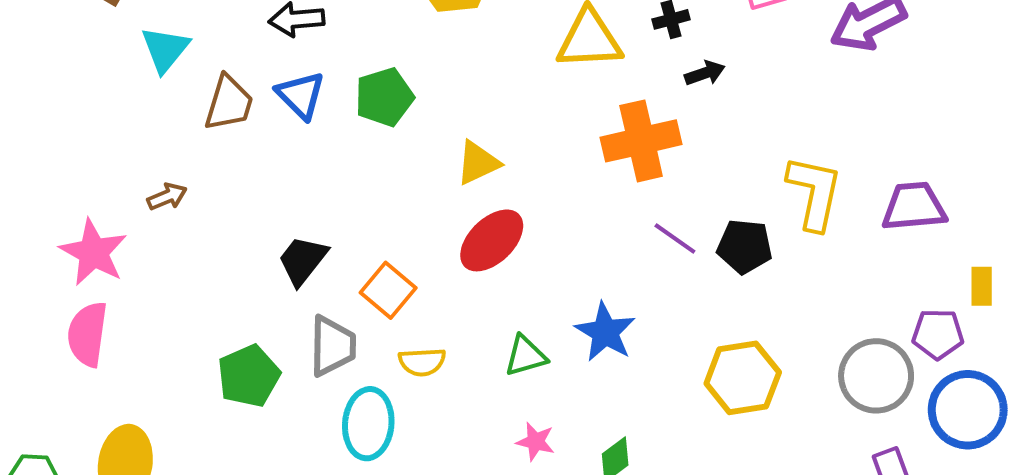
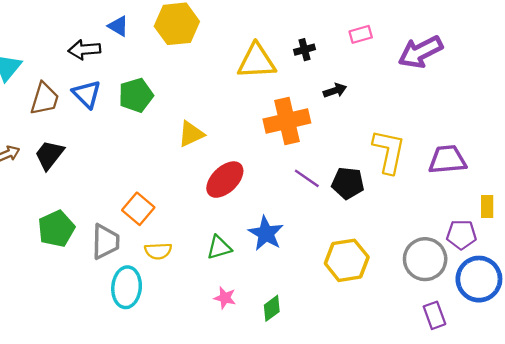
black arrow: (705, 73) -> (335, 91), moved
red ellipse: (492, 240) -> (225, 180), moved
black trapezoid: (303, 260) -> (49, 155), moved
green pentagon: (249, 376) -> (56, 229), moved

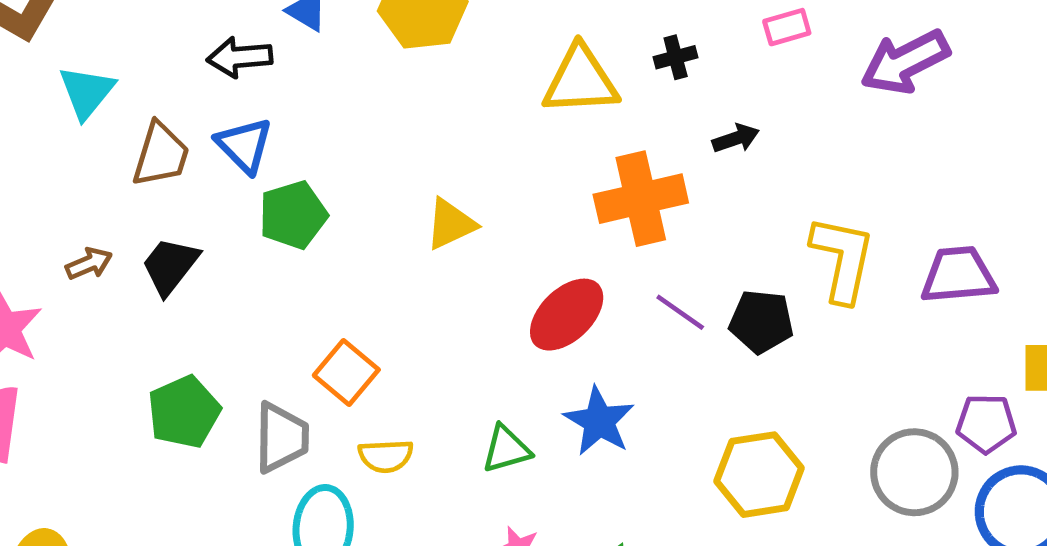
green pentagon: (136, 95) -> (293, 215), moved
red ellipse: (225, 180) -> (567, 315), moved

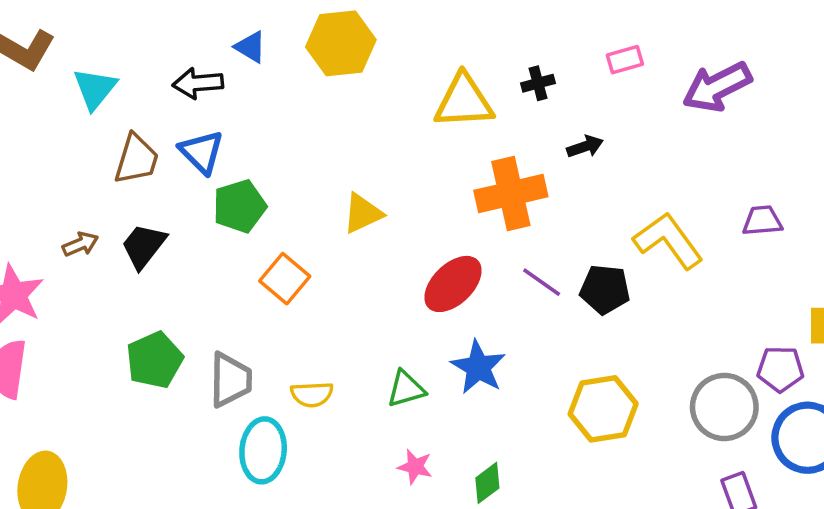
cyan triangle: (87, 92) -> (95, 89), moved
yellow L-shape: (842, 259) -> (668, 241), turned -48
purple trapezoid: (958, 275) -> (762, 221), moved, size x0.7
orange square: (346, 373) -> (285, 279), moved

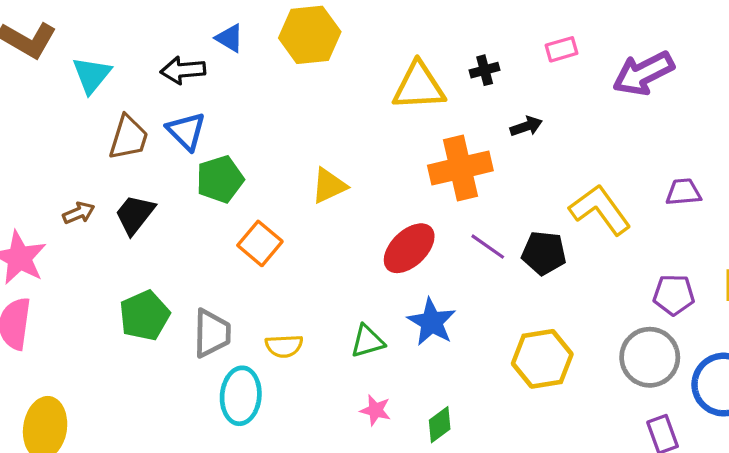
purple pentagon: (780, 369) -> (674, 295), moved

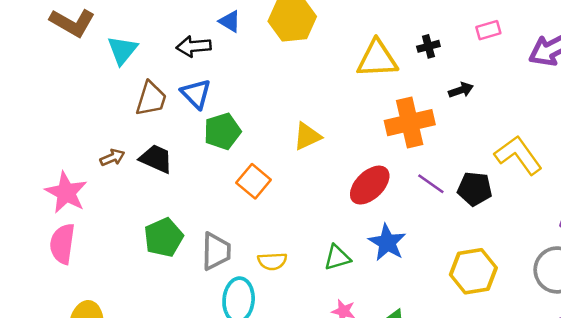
black trapezoid: (135, 215) -> (156, 159), turned 76

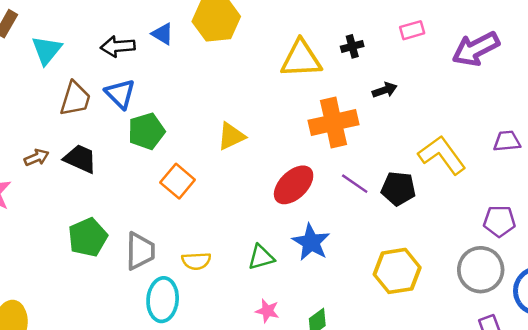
blue triangle: (230, 21) -> (163, 34), moved

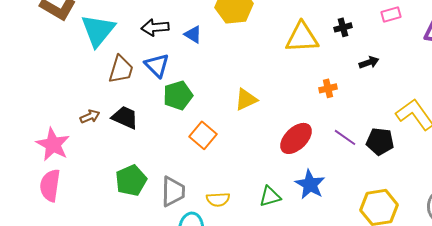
blue triangle: (163, 34) -> (193, 34), moved
cyan triangle: (47, 50) -> (98, 30), size x1.4
orange cross: (333, 122) -> (328, 88), size x0.5

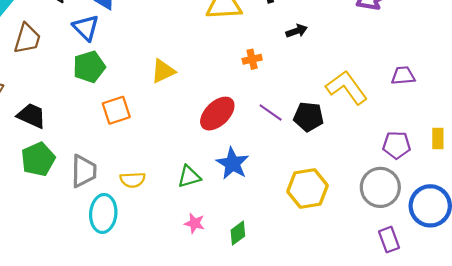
blue triangle: (157, 65) -> (86, 28), moved
black trapezoid: (125, 117) -> (32, 116), moved
orange square: (203, 135) -> (116, 110), turned 32

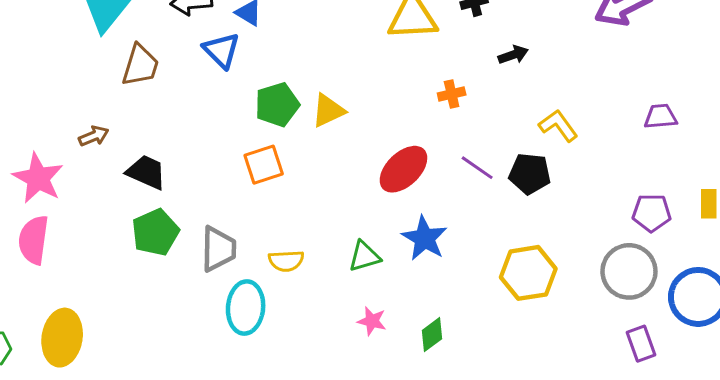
green pentagon: (89, 67) -> (277, 104), moved
yellow L-shape: (347, 87) -> (558, 126), moved, size x0.7

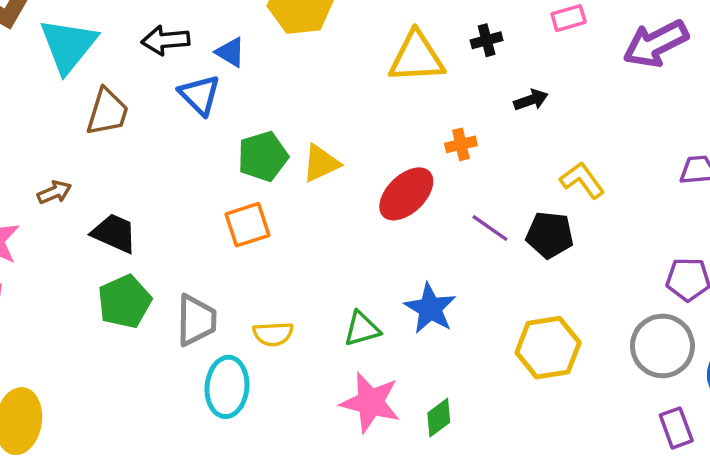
red ellipse: (403, 169) -> (406, 194), moved
pink star: (372, 321) -> (370, 402), size x1.8

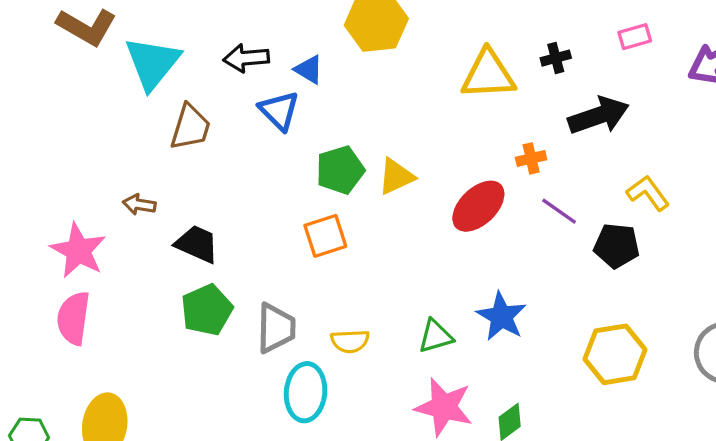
black arrow: (531, 100) -> (599, 116), size x1.8
brown arrow: (54, 192) -> (139, 205), turned -148
purple line: (490, 228) -> (559, 211), moved

